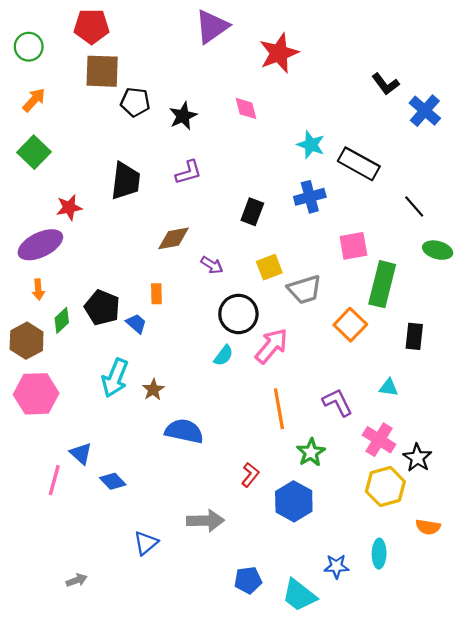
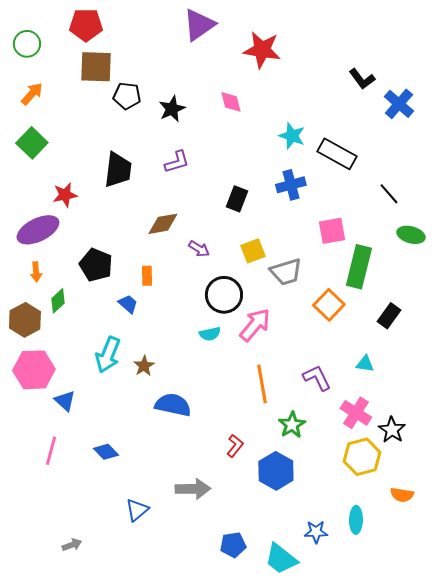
red star: (279, 53) -> (262, 50), turned 30
black pentagon: (102, 308) -> (96, 265), moved
black rectangle: (414, 336) -> (389, 316), turned 30
cyan semicircle: (224, 356) -> (210, 334), turned 40
blue triangle: (81, 453) -> (65, 401), moved

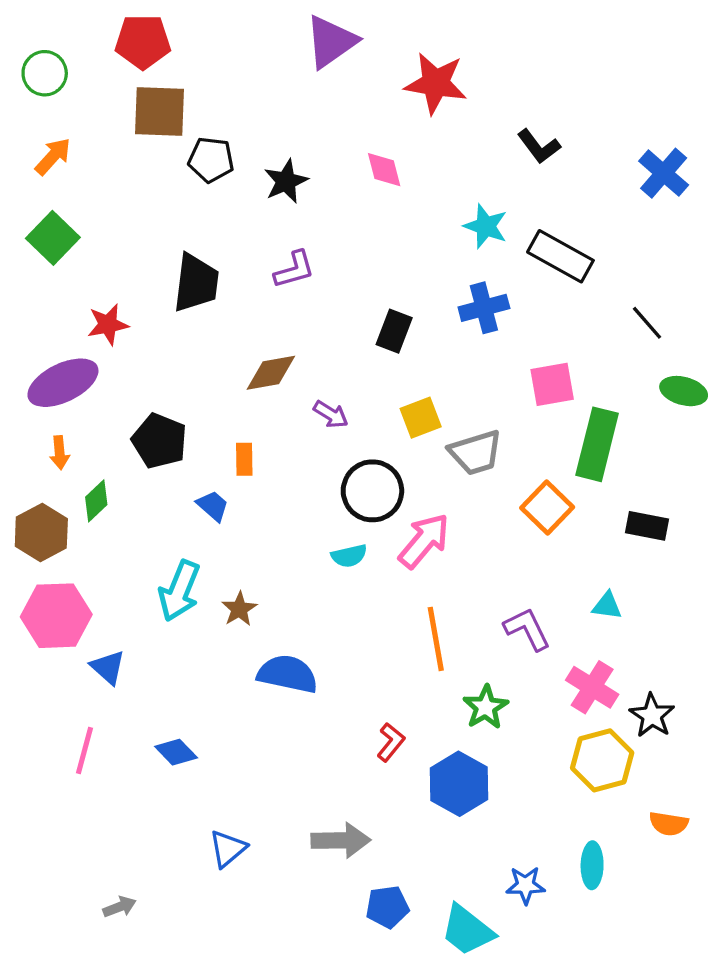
black L-shape: (362, 79) -> (539, 146), moved
black rectangle: (389, 316) -> (647, 526), turned 65
gray arrow: (193, 489) -> (341, 840), moved

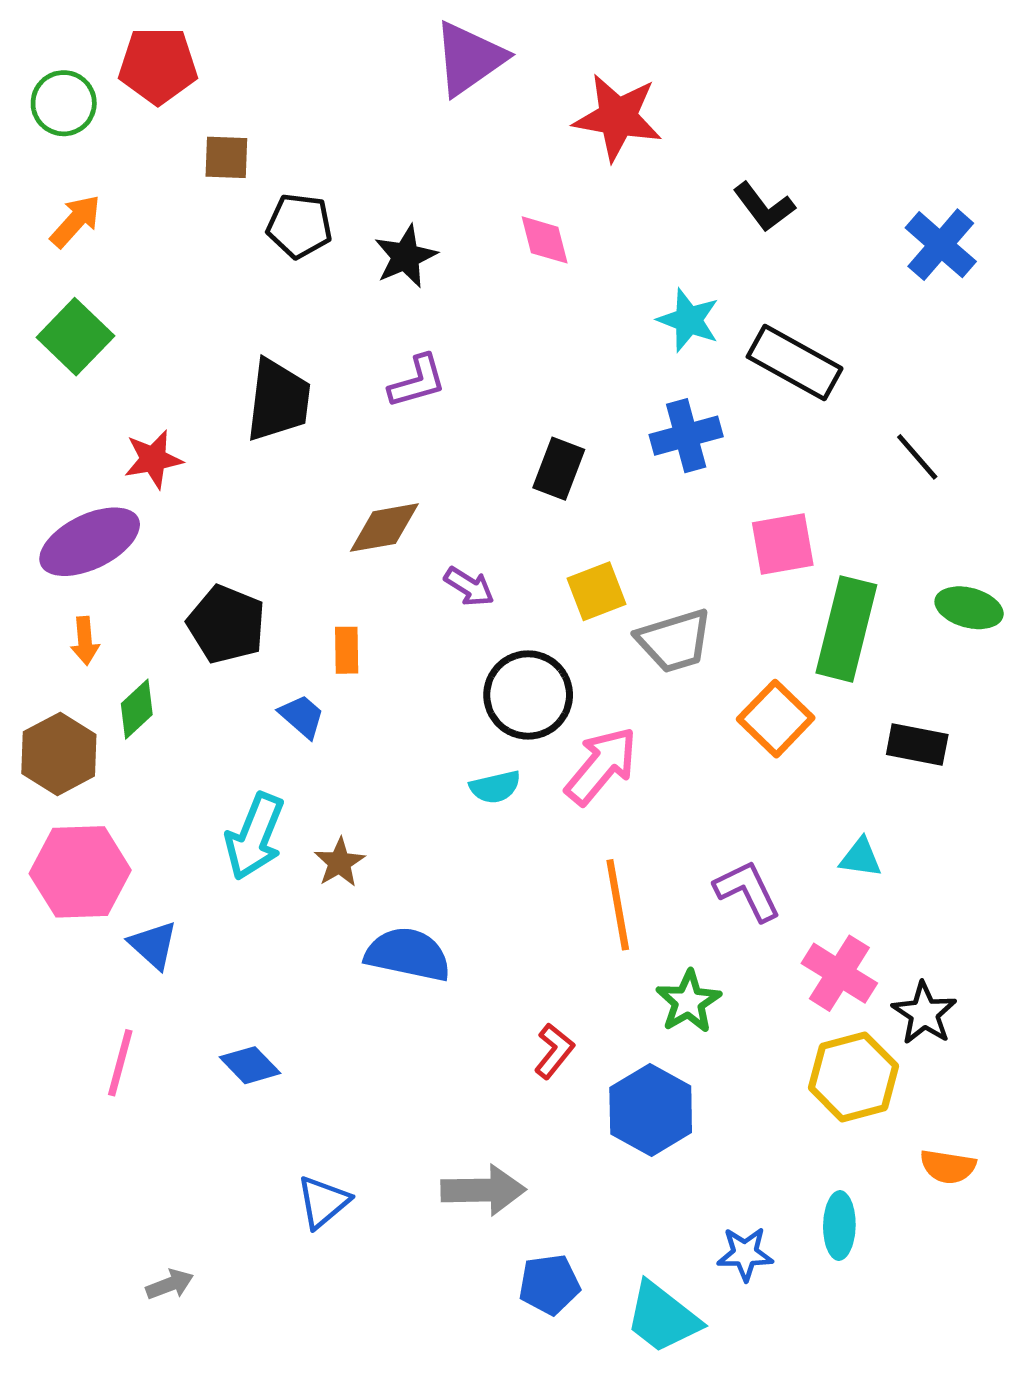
red pentagon: (143, 42) -> (158, 65), moved
brown square: (159, 111) -> (226, 157), size x0.6
green ellipse: (684, 391) -> (969, 608), moved

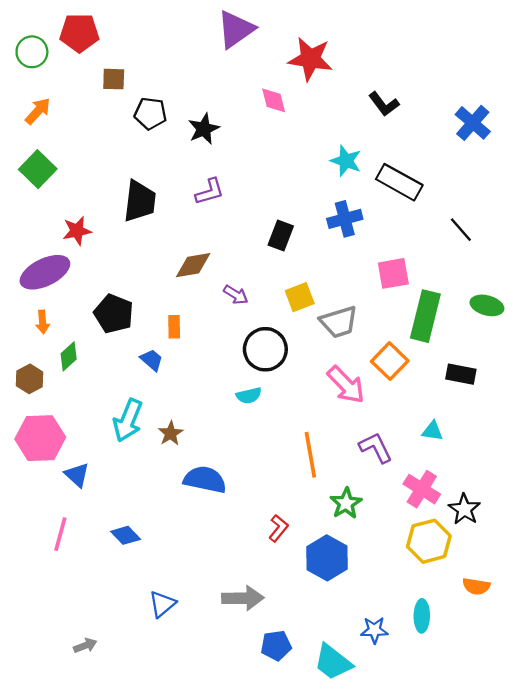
pink diamond: (545, 240) -> (274, 100), moved
brown hexagon: (59, 754) -> (30, 379), size x0.7
pink arrow: (601, 766) -> (346, 385), moved, turned 96

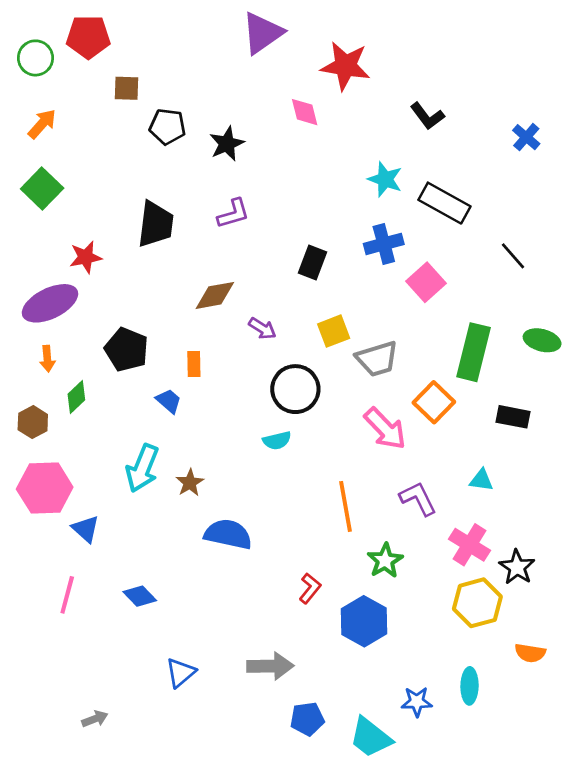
blue cross: (473, 123) -> (526, 137), size x0.7
pink square: (393, 273) -> (426, 282), moved, turned -32

